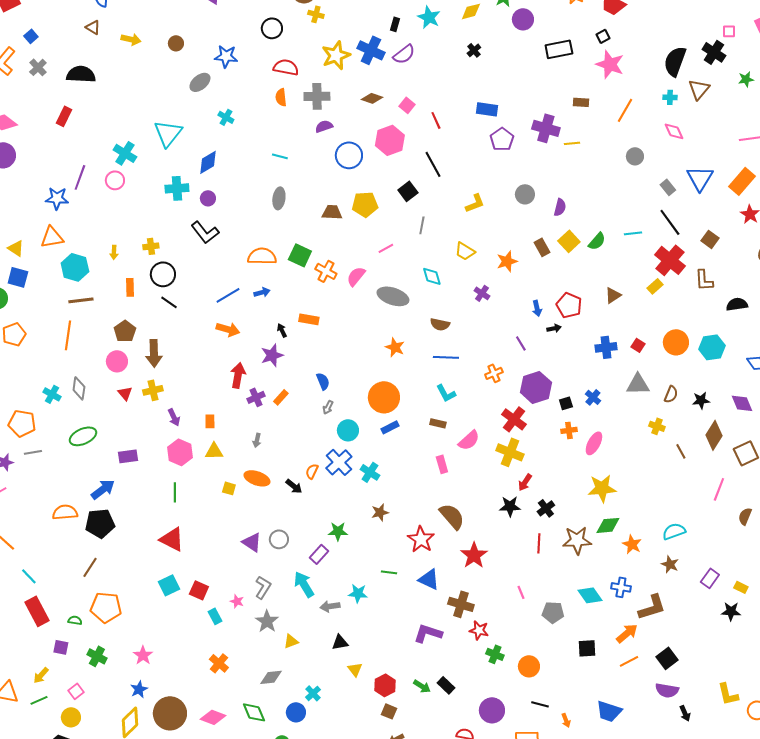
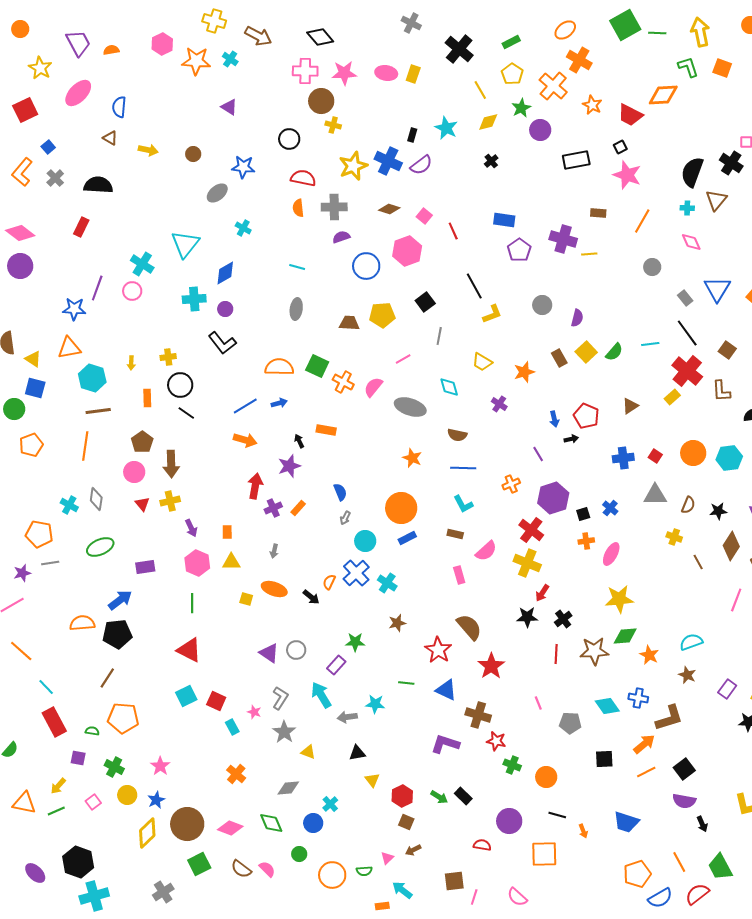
black line: (433, 164) -> (474, 286), moved
yellow triangle: (291, 641) -> (308, 752), turned 42
yellow circle: (71, 717) -> (127, 795), moved

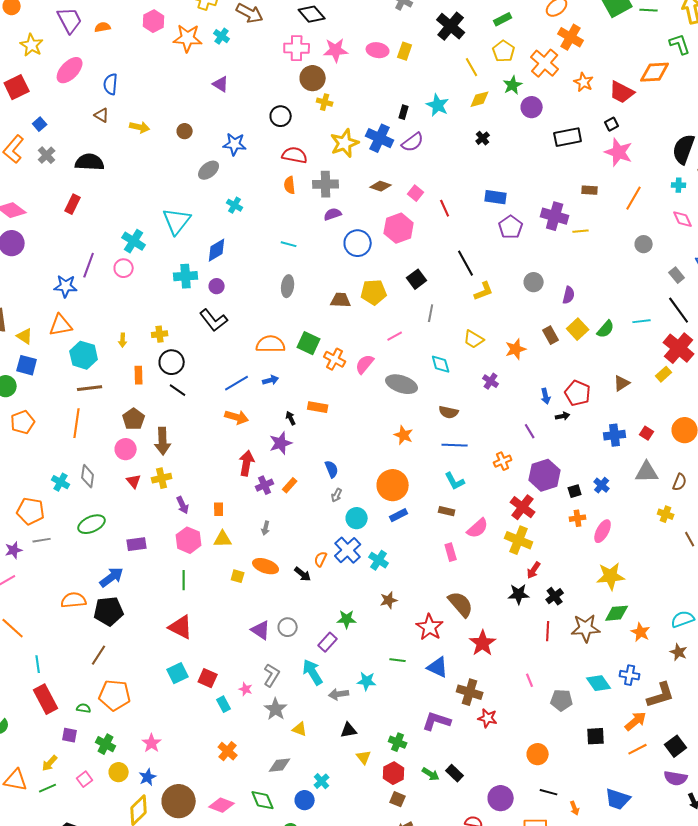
cyan line: (46, 687) -> (38, 664), turned 36
green cross: (512, 765) -> (398, 742), moved

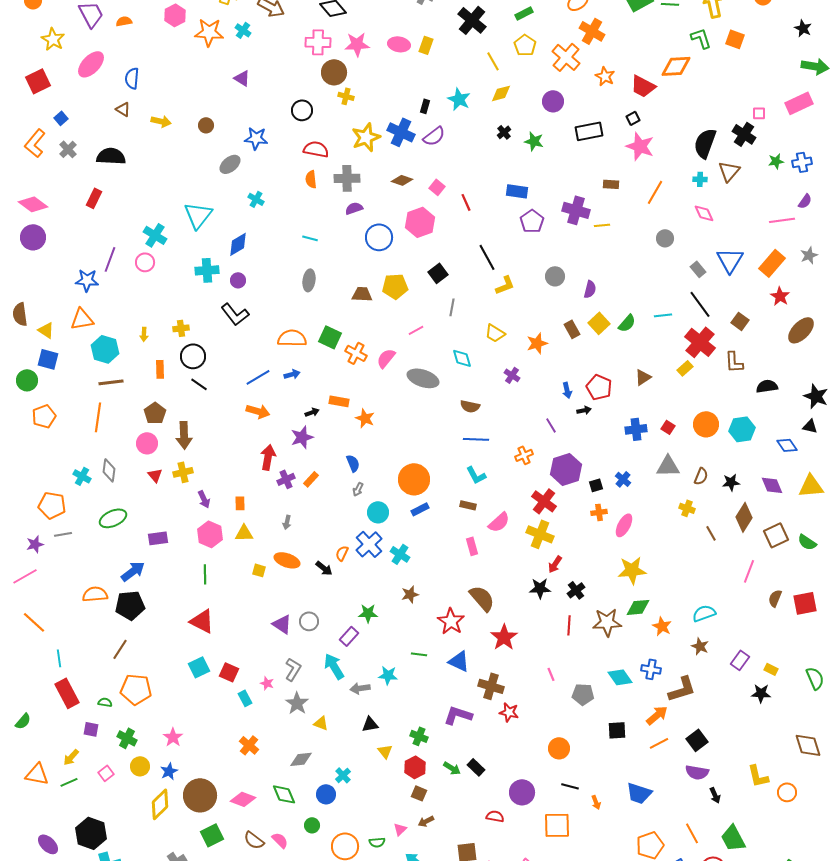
green star: (513, 85) -> (534, 141), moved, turned -30
black arrow: (291, 418) -> (312, 412), turned 96
orange star: (404, 435) -> (365, 418), moved

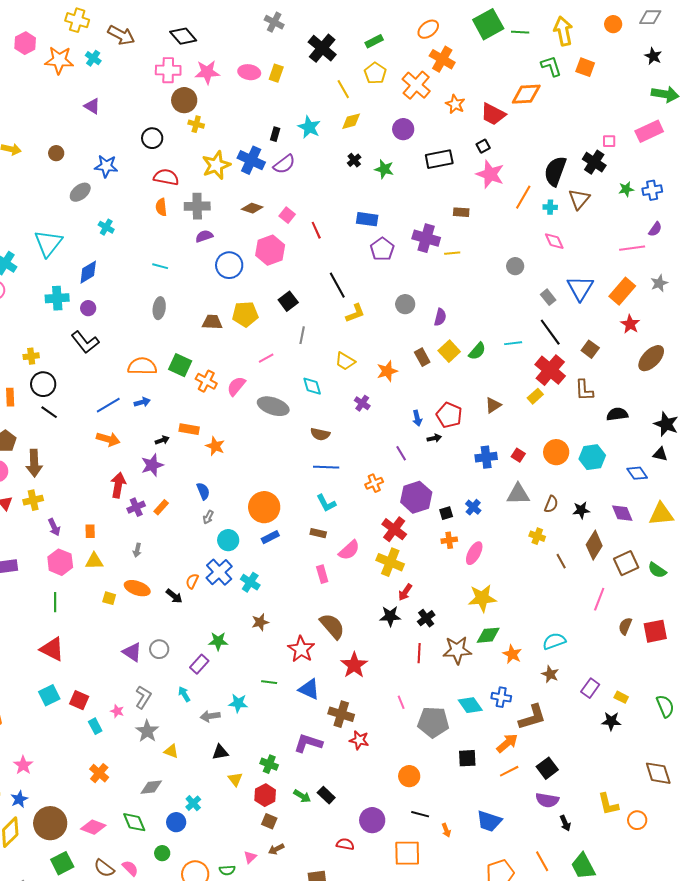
orange line: (655, 192) -> (523, 197), moved
cyan arrow: (334, 666) -> (184, 694), size x0.6
gray pentagon: (583, 694) -> (433, 722), size x1.4

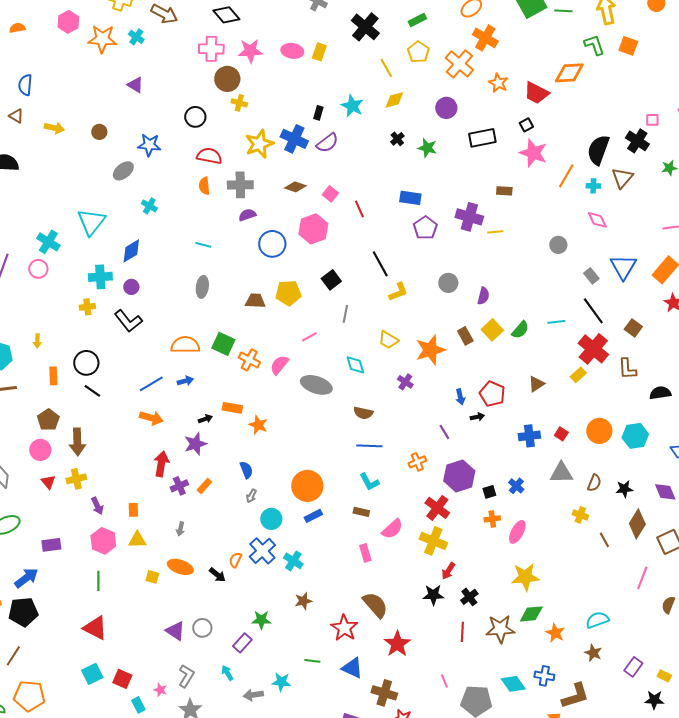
yellow cross: (31, 356) -> (87, 307), moved
orange star: (387, 371) -> (430, 350), size x1.4

